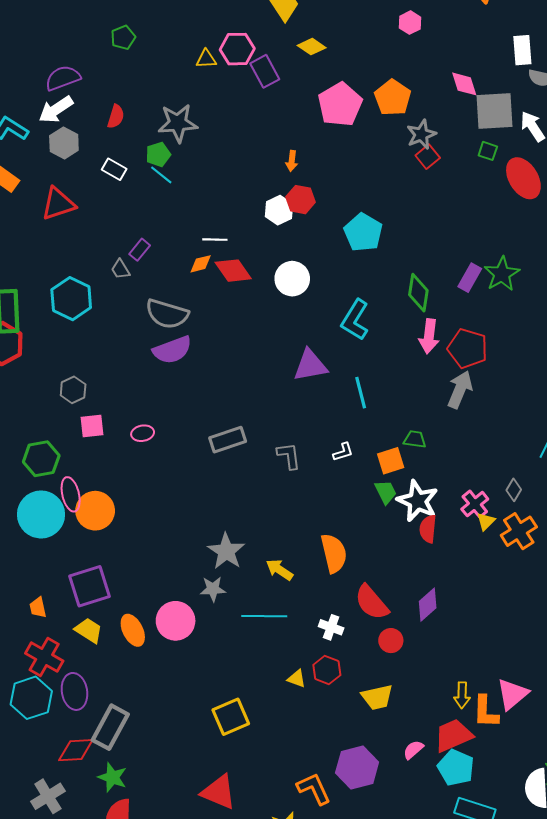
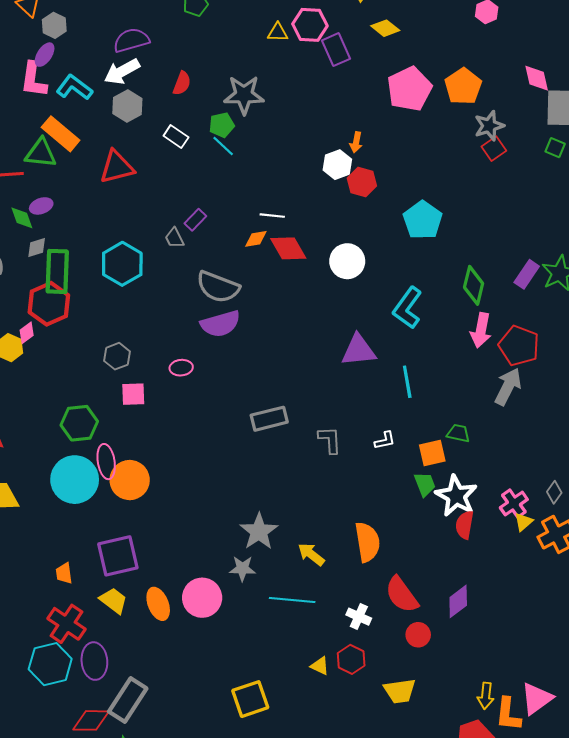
white hexagon: (279, 210) -> (337, 165), moved
pink ellipse: (143, 433) -> (181, 368), moved

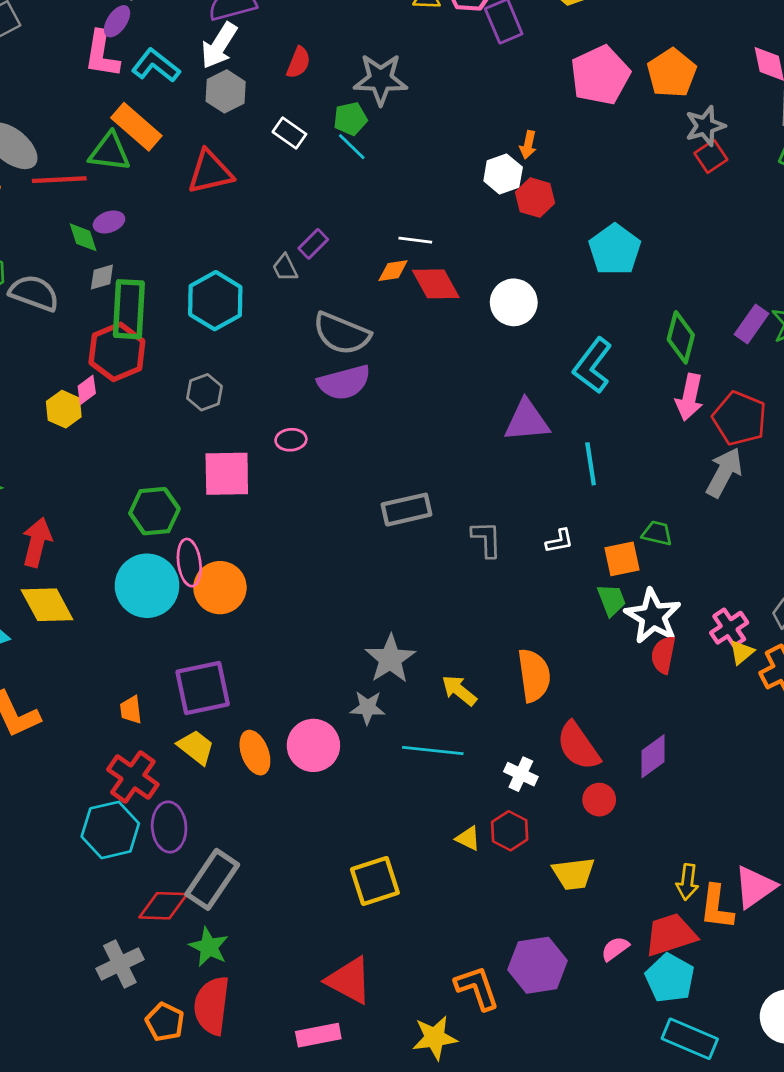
white arrow: (122, 72) -> (219, 45), turned -30
gray hexagon: (117, 356) -> (204, 392), moved
pink square: (133, 394) -> (227, 474), size x1.5

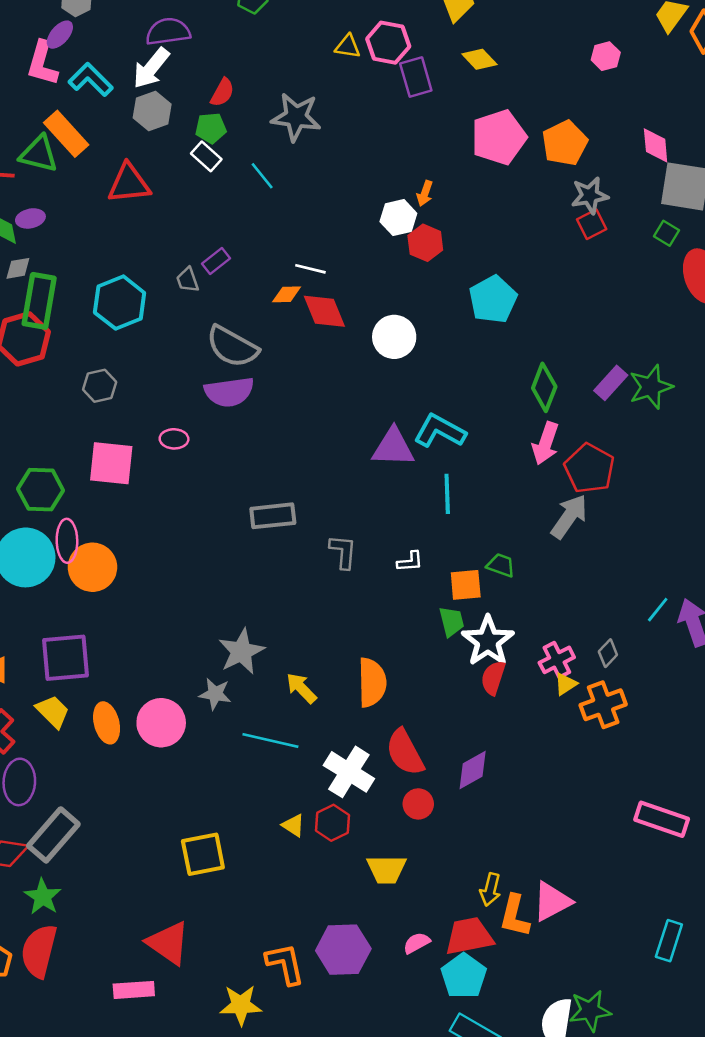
green pentagon: (350, 119) -> (211, 128), moved
cyan L-shape: (593, 366) -> (440, 431), moved, turned 75
white cross: (521, 774) -> (349, 772), size x1.6

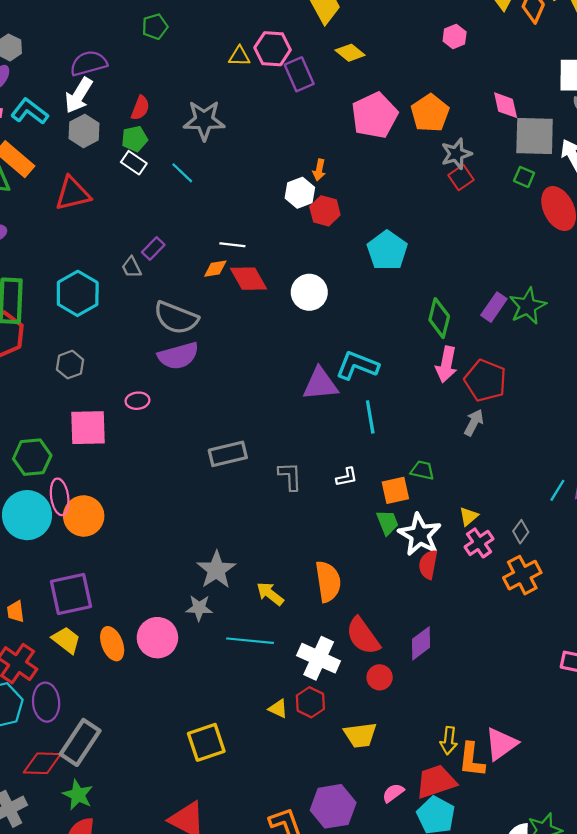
gray arrow: (569, 517) -> (474, 423), size x0.7
yellow triangle: (566, 684) -> (469, 516), moved

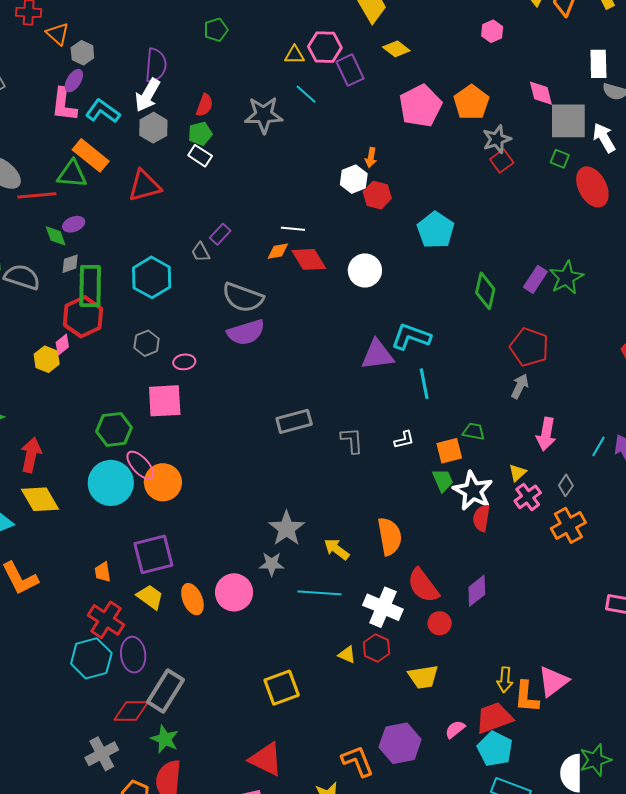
purple semicircle: (89, 63) -> (156, 65), turned 112
cyan line: (182, 173) -> (306, 94), moved
pink arrow: (446, 364) -> (546, 434), moved
pink ellipse: (137, 401) -> (184, 362), moved
pink ellipse: (60, 497) -> (140, 465), turned -32

